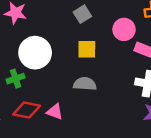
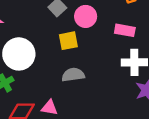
pink circle: (124, 29) -> (86, 16), moved

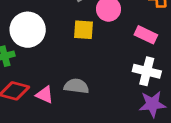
gray semicircle: (73, 75) -> (76, 86), moved

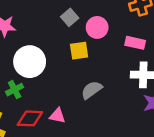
gray semicircle: (76, 86) -> (92, 90), moved, turned -30

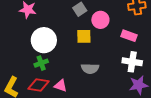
green cross: (15, 90) -> (41, 63), moved
gray semicircle: (92, 90) -> (90, 69), turned -150

